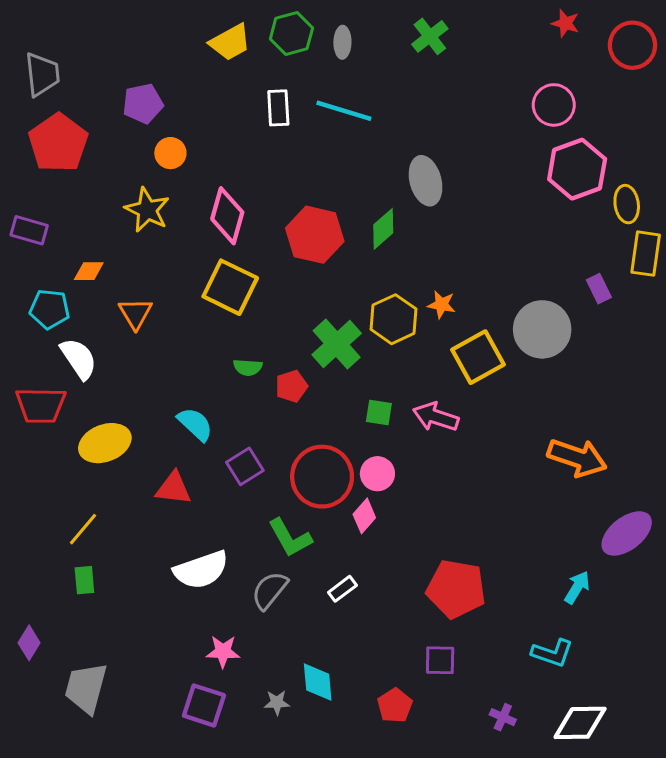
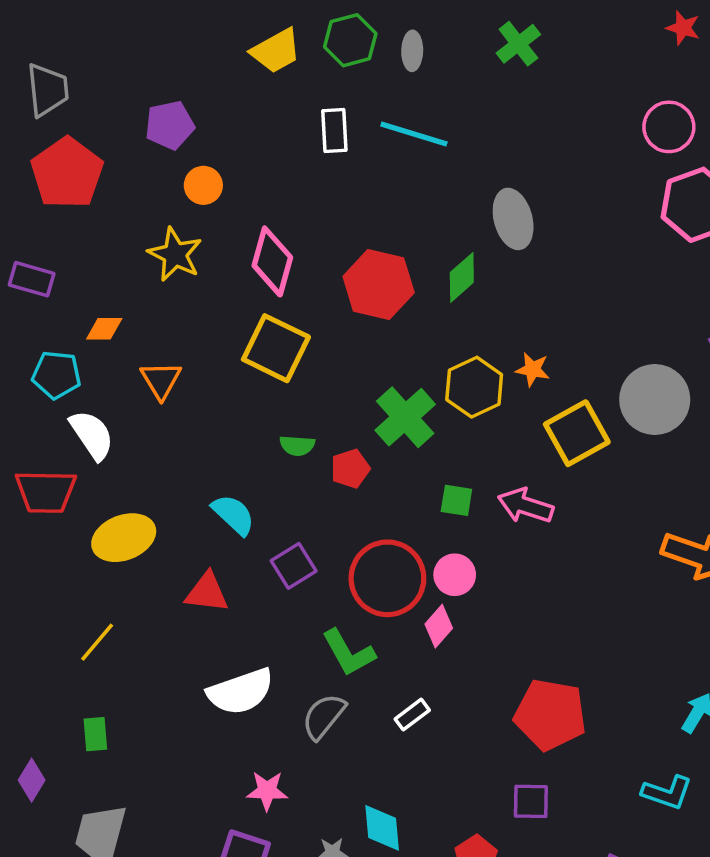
green rectangle: (84, 580) -> (95, 734), moved

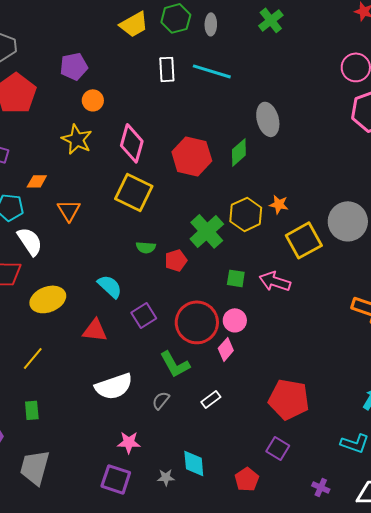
gray semicircle: (324, 716) -> (161, 400), size x0.7
purple square: (531, 801) -> (278, 448), turned 30

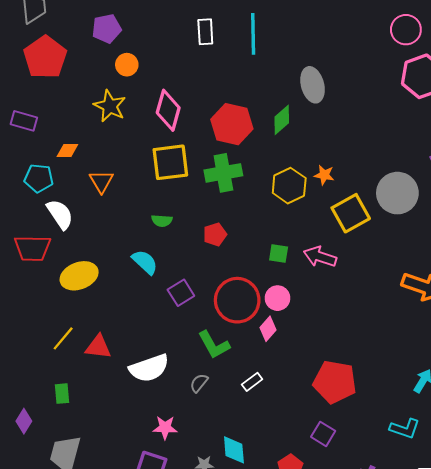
cyan line: (212, 71) -> (253, 34), turned 72
yellow square: (134, 192) -> (170, 162), turned -33
green cross: (207, 231) -> (223, 173), moved, turned 32
green semicircle: (146, 247) -> (162, 221), moved
red triangle: (95, 330) -> (98, 347), moved

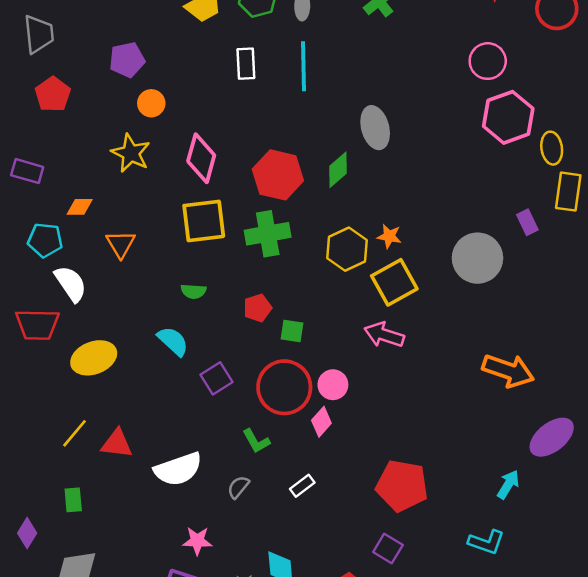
red pentagon: (45, 57) -> (53, 94), size x0.7
yellow square: (351, 213) -> (394, 282), moved
green square: (279, 254) -> (292, 331), moved
green L-shape: (214, 345) -> (256, 441), size x0.7

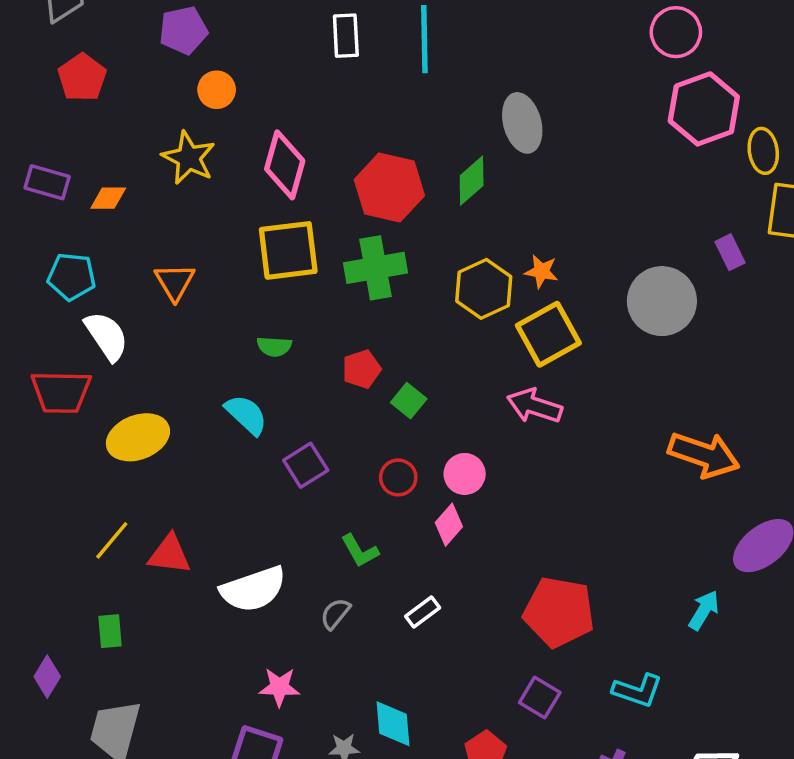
orange diamond: (80, 207) -> (108, 198), moved
green square: (292, 331) -> (409, 401), turned 30
red circle: (284, 387) -> (398, 477), size x0.5
cyan L-shape: (486, 542) -> (637, 691), moved

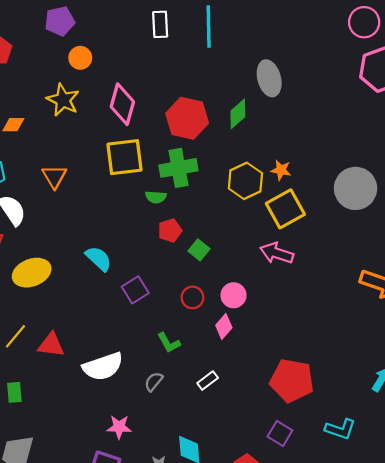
green semicircle: (274, 346) -> (156, 197), moved

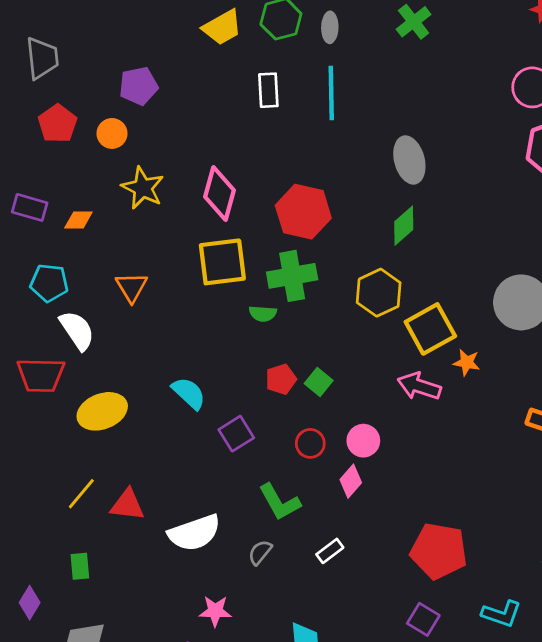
orange circle: (80, 58) -> (112, 133), moved
green diamond: (238, 114) -> (404, 226), moved
orange star: (281, 170) -> (467, 362), moved
red pentagon: (170, 231) -> (281, 379), moved
green L-shape: (169, 343) -> (280, 502), size x1.4

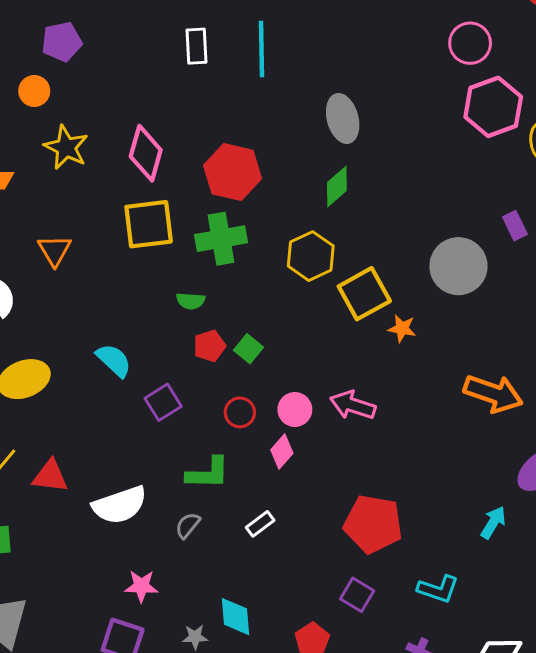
green semicircle: (263, 314) -> (191, 301), moved
pink arrow: (419, 386) -> (353, 405), moved
green L-shape: (280, 502) -> (208, 473), turned -60

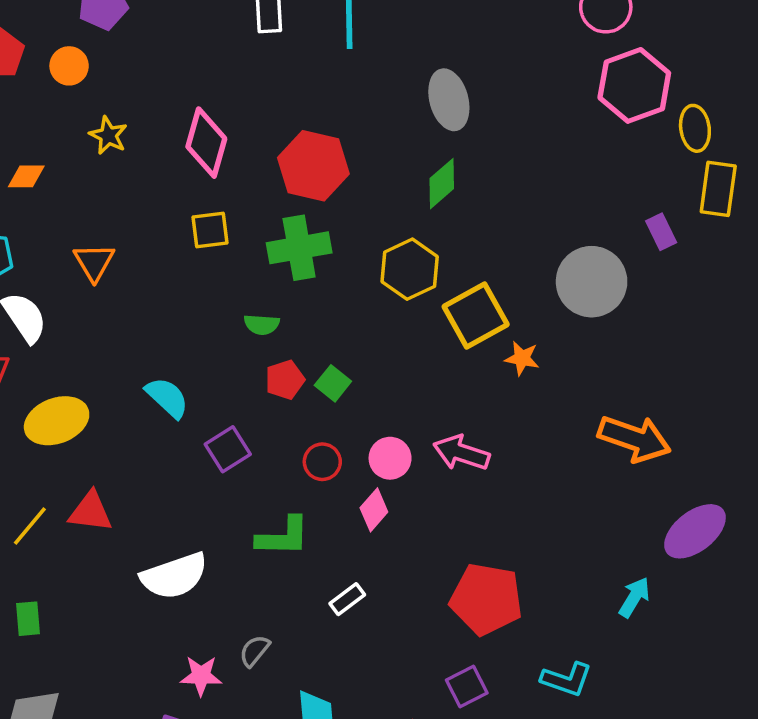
yellow star: (66, 147) -> (108, 135), size x0.7
yellow square: (149, 224) -> (210, 230), size x0.6
red triangle: (50, 476) -> (90, 512), moved
gray semicircle: (188, 525) -> (255, 651), moved
purple square: (357, 595) -> (467, 686), turned 32

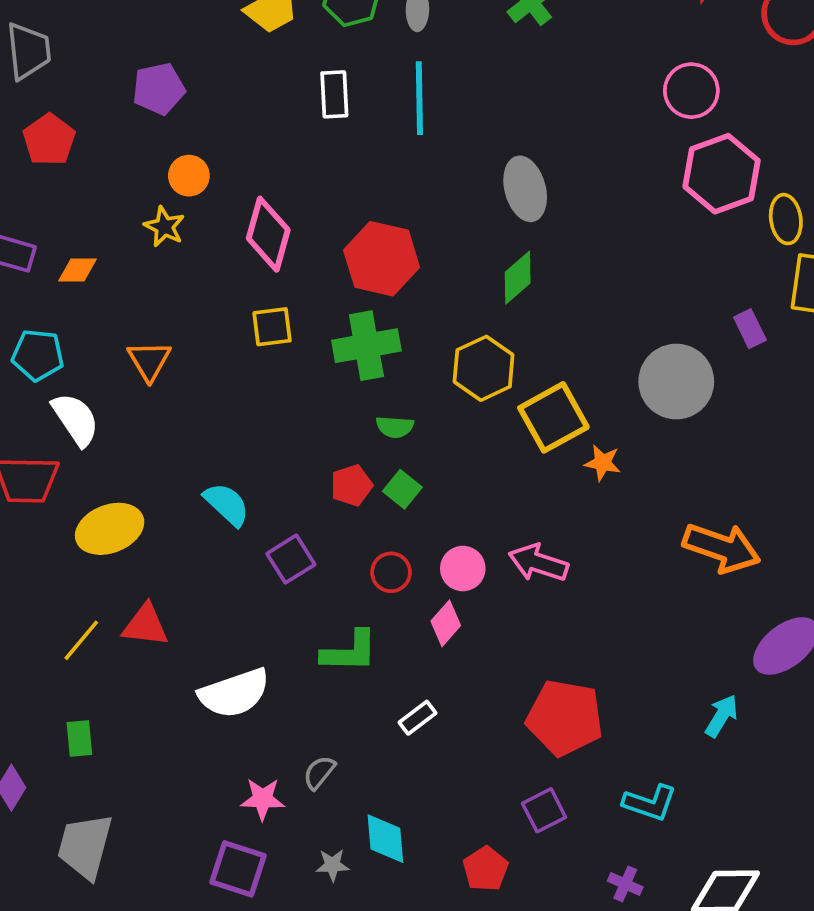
orange circle: (69, 66) -> (189, 176), moved
green semicircle: (262, 324) -> (395, 427), moved

